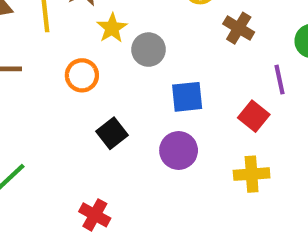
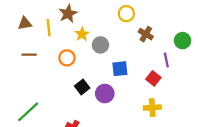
purple circle: (179, 150) -> (105, 94), moved

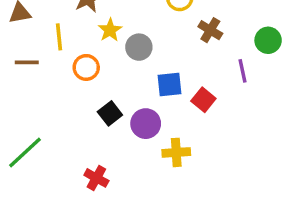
yellow line: (49, 28) -> (59, 37), moved
red square: (153, 78) -> (203, 100), moved
yellow cross: (152, 108) -> (176, 152), moved

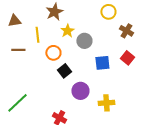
red square: (203, 100) -> (127, 58), moved
black square: (110, 113) -> (64, 71), moved
purple circle: (146, 124) -> (80, 91), moved

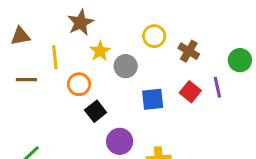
yellow circle: (108, 12) -> (154, 36), moved

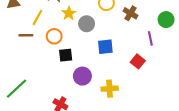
yellow line: (55, 57) -> (37, 17), turned 35
brown line: (26, 80) -> (26, 35), moved
red square: (190, 92) -> (138, 61), moved
black square: (96, 111) -> (66, 55), turned 32

